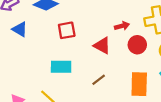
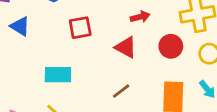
red arrow: (122, 26) -> (140, 17), moved
cyan rectangle: (61, 67) -> (58, 75), moved

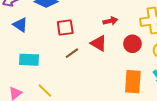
cyan rectangle: (58, 75) -> (29, 60), moved
brown line: (121, 91) -> (72, 53), moved

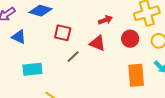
red square: (65, 27) -> (63, 33), turned 30

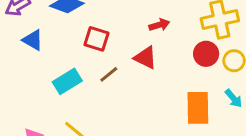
red circle: (130, 39) -> (206, 54), moved
cyan rectangle: (32, 69) -> (67, 81), moved, turned -30

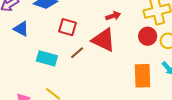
red triangle: (145, 58) -> (104, 40), size x1.4
cyan rectangle: (67, 81) -> (47, 58), turned 48

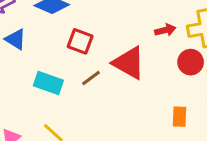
red arrow: (113, 16) -> (165, 30), moved
orange rectangle: (142, 76) -> (179, 117), size x0.6

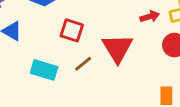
red triangle: (129, 63) -> (118, 48), turned 32

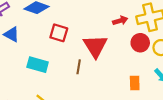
brown line: (83, 64) -> (79, 67), moved, turned -40

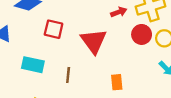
brown line: (79, 67) -> (68, 75), moved
orange rectangle: (135, 83) -> (117, 82), moved

